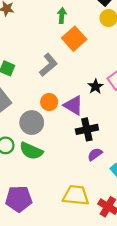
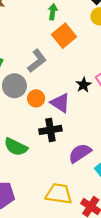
gray circle: (32, 123) -> (14, 86), moved
black cross: (87, 129) -> (50, 130), moved
purple semicircle: (95, 154) -> (80, 153), size x1.5

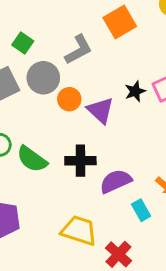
black cross: (50, 130) -> (80, 161), moved

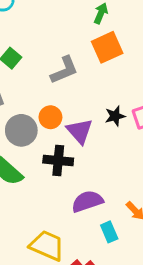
gray circle: (43, 78) -> (21, 130), moved
black cross: (80, 161) -> (58, 161), moved

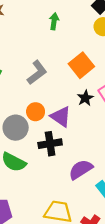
orange square: (107, 47) -> (81, 65), moved

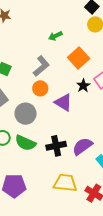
green arrow: (54, 21) -> (55, 36), moved, turned -120
orange circle: (36, 112) -> (40, 88), moved
black cross: (50, 144) -> (56, 146), moved

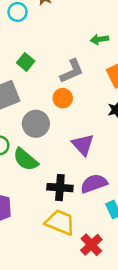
purple triangle: (63, 102) -> (83, 145), moved
black cross: (56, 146) -> (60, 188), moved

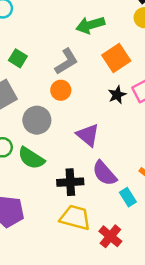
green arrow: (100, 39) -> (90, 25), size x1.5
purple semicircle: (94, 184) -> (104, 173), turned -104

